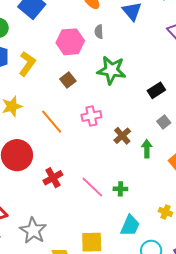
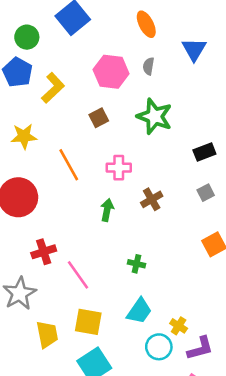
green arrow: (147, 149) -> (107, 210), moved
red cross: (53, 178) -> (44, 252), moved
pink line: (92, 187) -> (78, 275), moved
yellow cross: (165, 212) -> (179, 326), moved

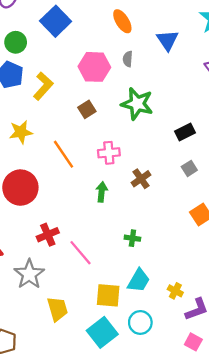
yellow square: (88, 322) -> (108, 295), moved
cyan circle: (159, 347) -> (140, 322), moved

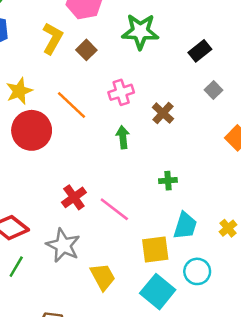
yellow L-shape: (43, 86) -> (52, 38), moved
red circle: (20, 188) -> (32, 130), moved
yellow cross: (175, 291) -> (228, 228), turned 35

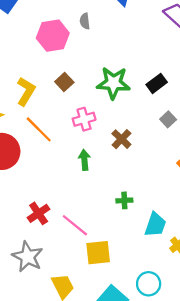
green star: (140, 31) -> (113, 83), moved
yellow L-shape: (52, 38) -> (26, 91), moved
brown square: (86, 50) -> (64, 82), moved
cyan trapezoid: (185, 226) -> (155, 225), moved
yellow square: (155, 249) -> (98, 253), moved

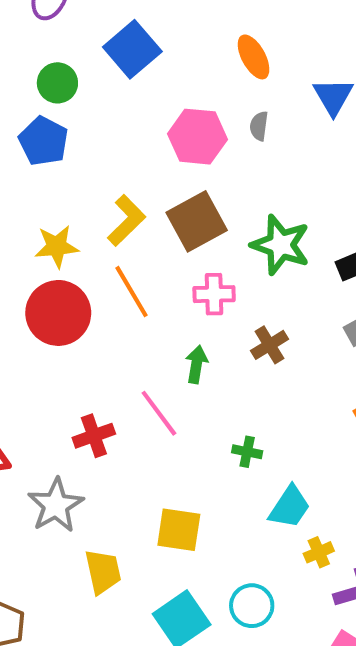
brown square: (64, 82) -> (197, 221), size x1.8
pink line: (75, 225) -> (159, 413), moved

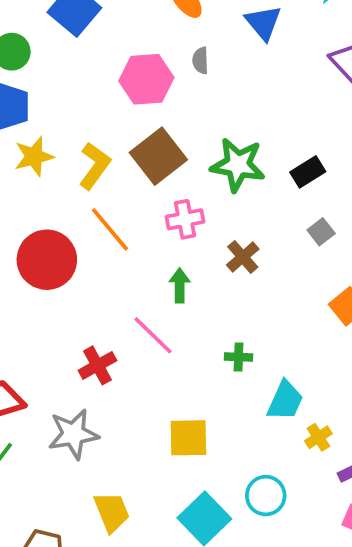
yellow star: (57, 246) -> (34, 156), moved
gray star: (56, 505) -> (73, 434), turned 30
yellow trapezoid: (103, 572) -> (112, 512), moved

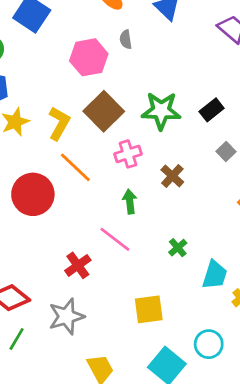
green cross: (239, 357) -> (178, 248), turned -36

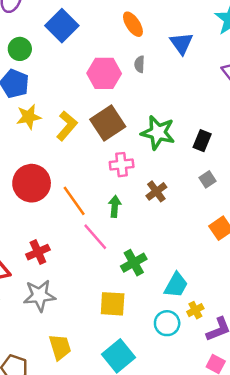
black rectangle: (212, 110) -> (202, 141), turned -40
orange line: (75, 167) -> (74, 201), moved
green cross: (178, 248) -> (134, 263), moved, size x1.5
red cross: (78, 265) -> (38, 252), moved
cyan circle: (209, 344) -> (167, 323), moved

